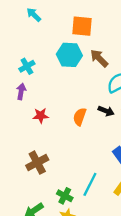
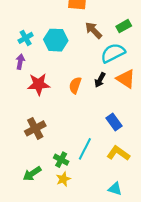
cyan hexagon: (69, 55) -> (56, 40), moved
black arrow: (106, 111) -> (100, 80), turned 96
red star: (41, 116) -> (39, 84), size x1.5

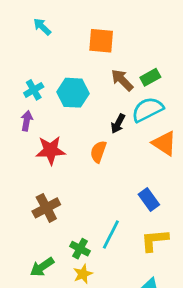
green rectangle: (124, 26) -> (150, 77), moved
black arrow: (100, 80) -> (118, 124), moved
yellow L-shape: (118, 153) -> (154, 240), turned -40

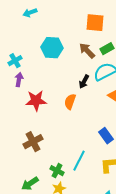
cyan arrow: (42, 27) -> (30, 13), turned -64
orange square: (101, 41) -> (95, 23), moved
cyan cross: (34, 90) -> (15, 61), moved
cyan hexagon: (73, 93) -> (52, 48), moved

